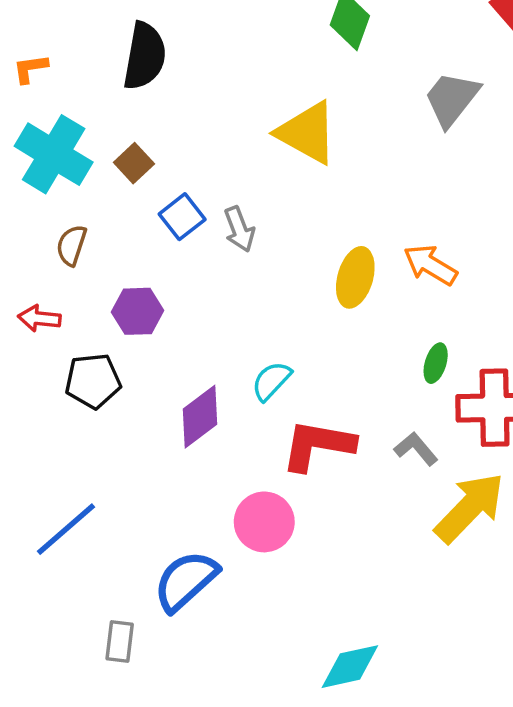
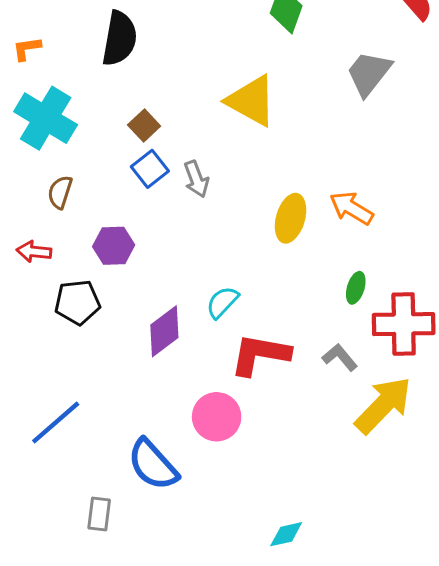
brown square: (134, 163) -> (144, 125), moved
blue semicircle: (186, 581) -> (153, 465), turned -90
cyan diamond: (350, 667) -> (286, 534), size x0.7

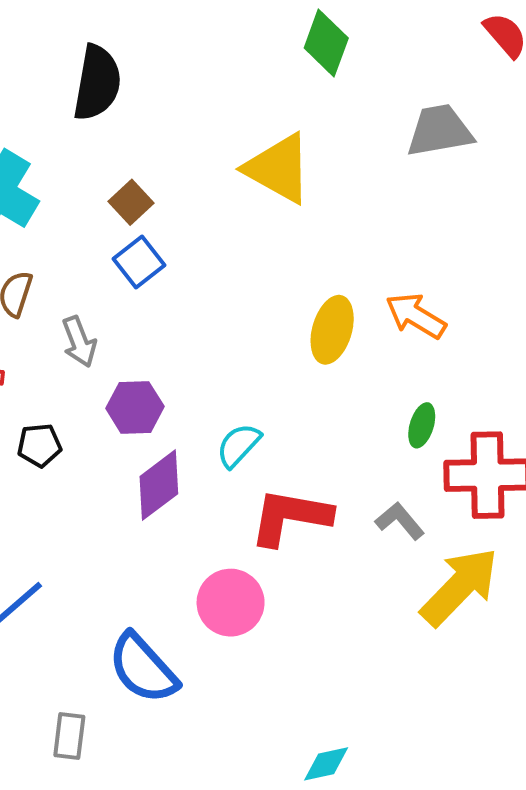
gray trapezoid: (369, 73) -> (440, 131), turned 42
gray arrow: (196, 179) -> (79, 342), moved
purple hexagon: (114, 246) -> (135, 407), moved
black pentagon: (77, 302) -> (39, 445), size x0.7

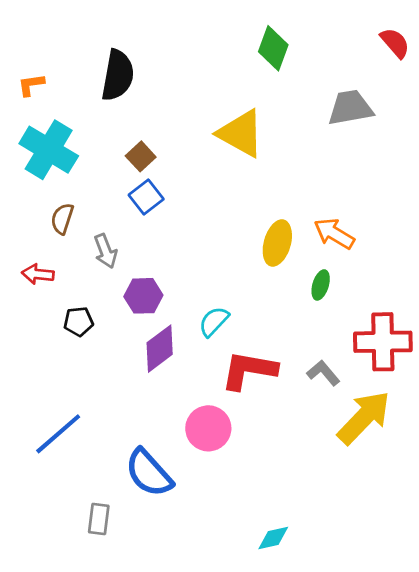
green ellipse: (422, 425) -> (321, 285), moved

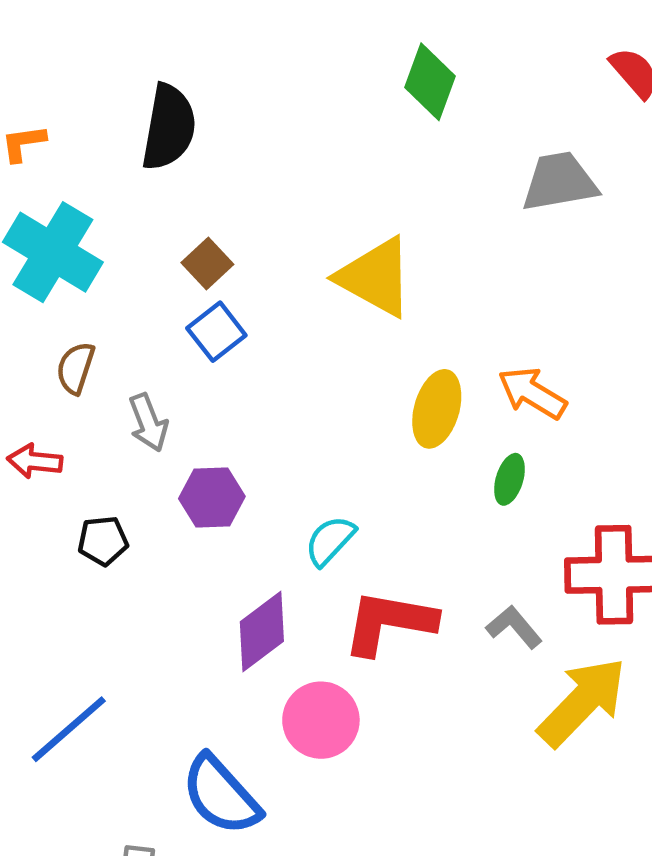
yellow triangle: (241, 133) -> (375, 277), moved
purple diamond: (160, 349) -> (262, 632), moved

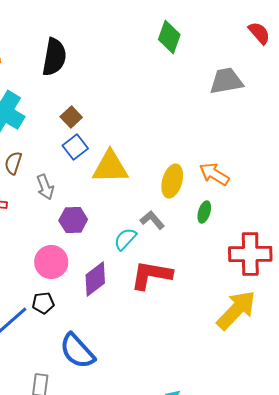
yellow triangle: (375, 277) -> (110, 167), moved, turned -30
black pentagon: (103, 541) -> (43, 303), moved
gray L-shape: (514, 627) -> (152, 220), moved
pink circle: (321, 720) -> (51, 262), moved

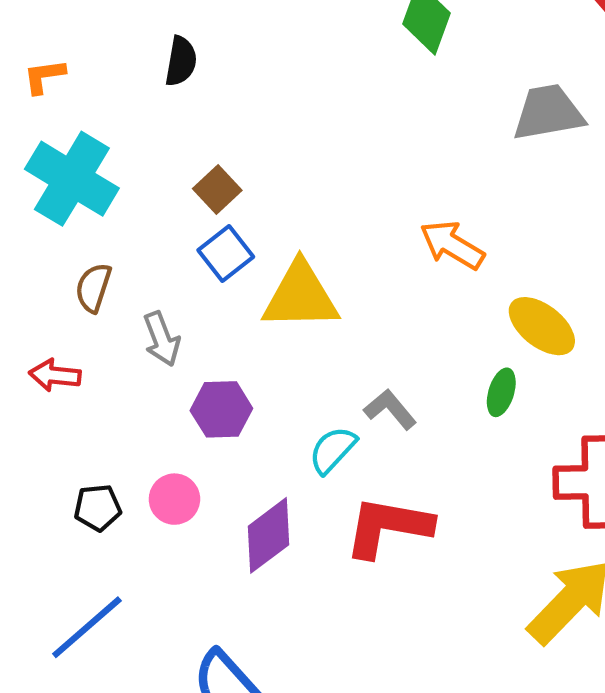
black semicircle: (54, 57) -> (181, 61), size x0.6
orange arrow: (214, 174) -> (452, 245), moved
yellow ellipse: (172, 181) -> (542, 326), moved, turned -68
pink circle: (51, 262) -> (174, 499), size x0.7
black pentagon: (43, 303) -> (98, 508), moved

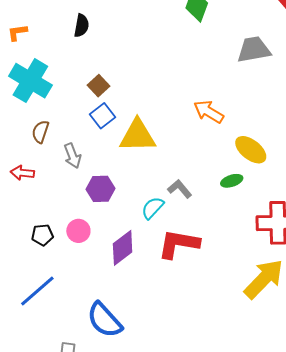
green ellipse: (501, 392) -> (232, 181), turned 55

